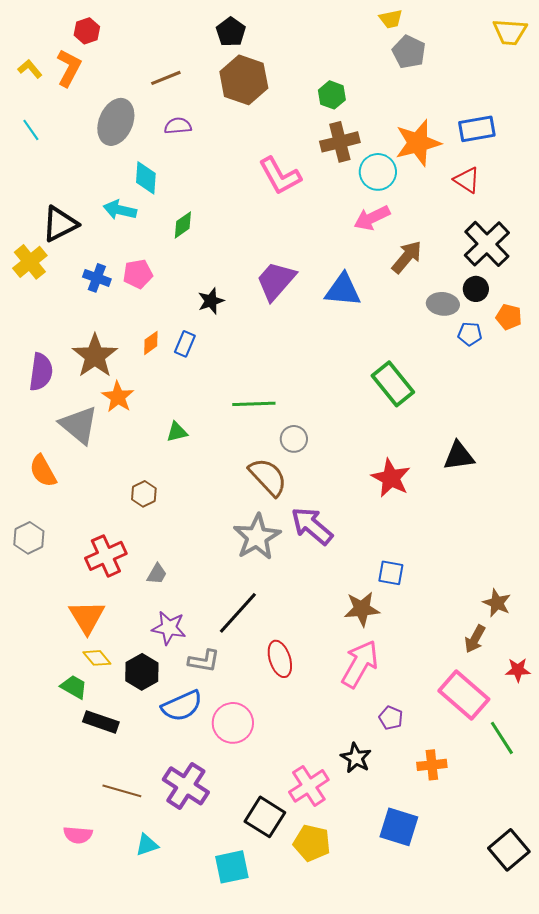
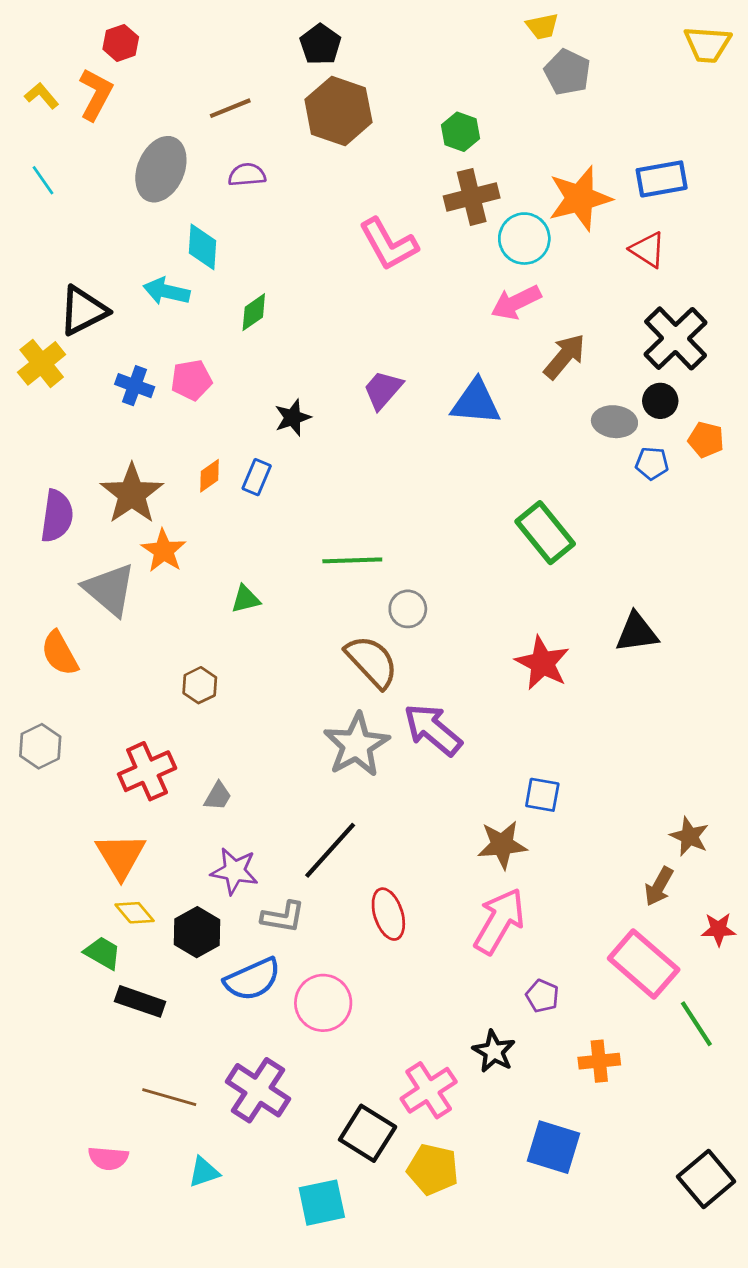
purple trapezoid: (276, 281) -> (383, 390), size x0.7

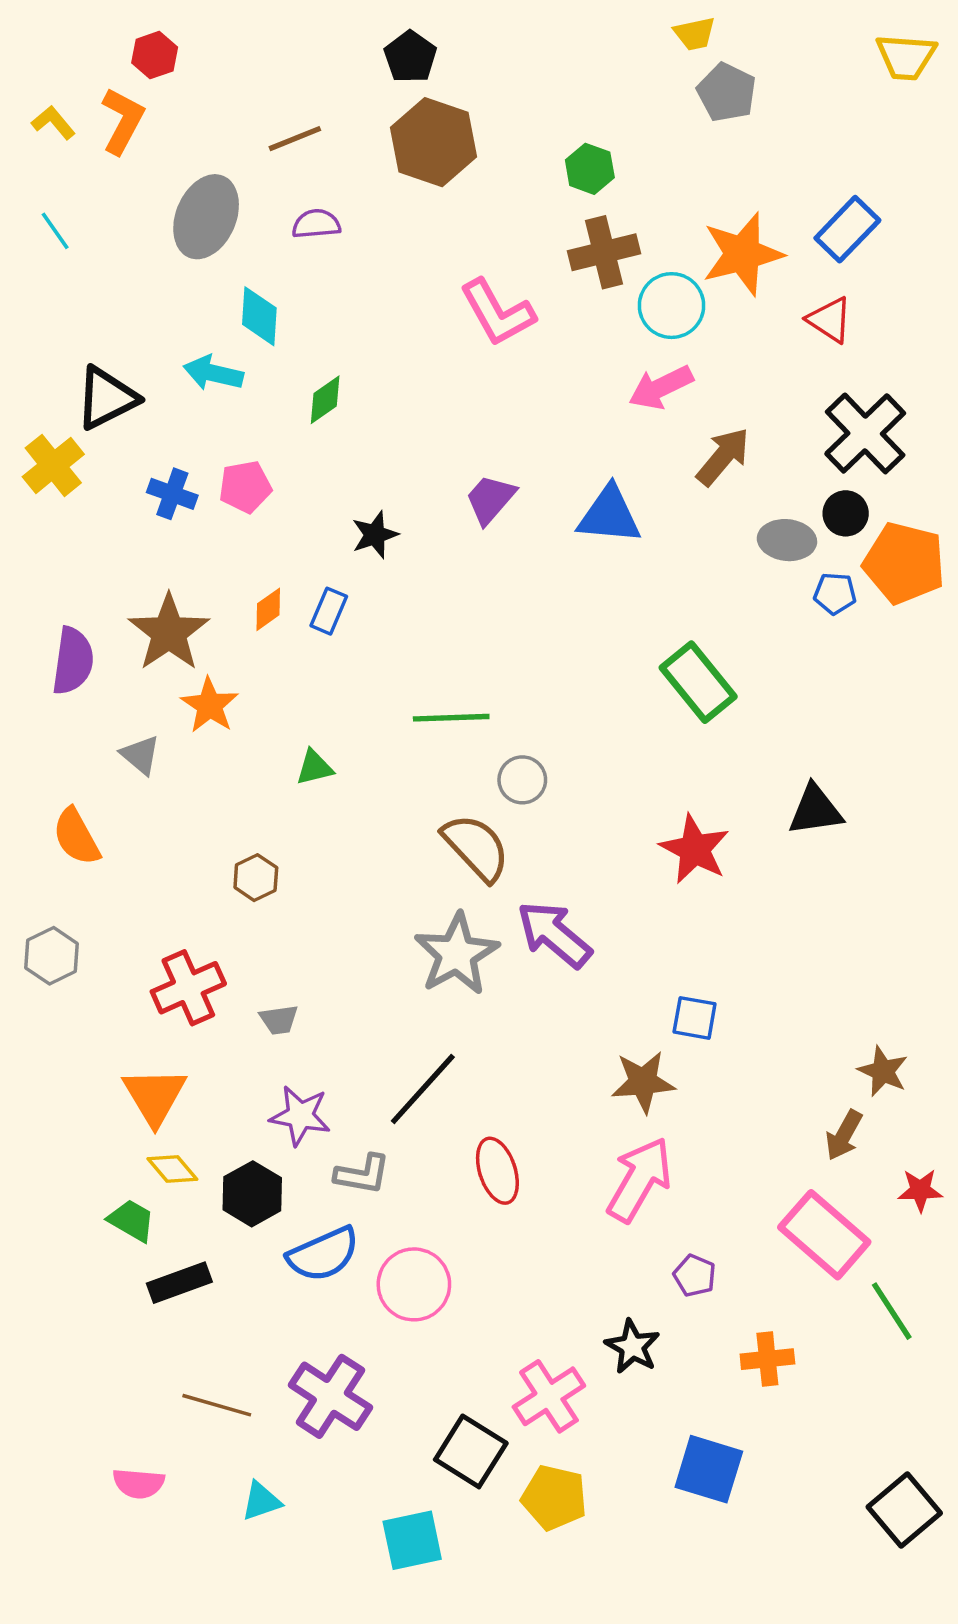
blue rectangle: (662, 179) -> (847, 229), turned -36
orange pentagon: (706, 440) -> (904, 563), size x1.8
gray triangle: (110, 590) -> (140, 755), size x0.6
gray trapezoid: (218, 796) -> (279, 1020), turned 52
black rectangle: (140, 1001) -> (179, 1283), turned -39

